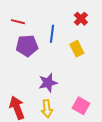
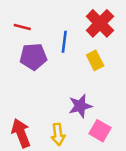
red cross: (81, 19) -> (100, 23), size x1.6
purple star: (48, 83) -> (80, 106), moved

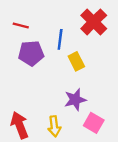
yellow rectangle: (95, 60) -> (76, 61), moved

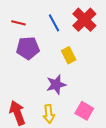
blue line: (60, 39) -> (54, 23), moved, turned -36
purple star: (75, 100) -> (56, 85), moved

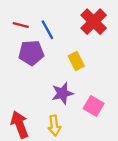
blue line: (54, 23) -> (47, 30), moved
pink square: (84, 111) -> (94, 106), moved

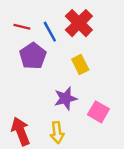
red cross: (94, 22) -> (79, 23), moved
purple pentagon: (31, 53) -> (33, 56), turned -30

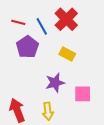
yellow rectangle: (80, 64) -> (67, 54), turned -35
pink square: (98, 112) -> (83, 94), turned -30

